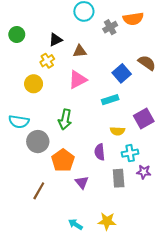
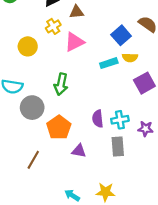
yellow cross: (47, 61) -> (53, 26), moved
yellow semicircle: (117, 131) -> (130, 58), moved
cyan cross: (130, 153) -> (120, 120), moved
purple star: (144, 172) -> (146, 129), moved
purple triangle: (82, 182) -> (79, 151), turned -40

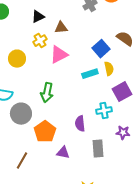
yellow semicircle: (130, 58) -> (109, 69), turned -104
cyan cross: (120, 120) -> (104, 111), moved

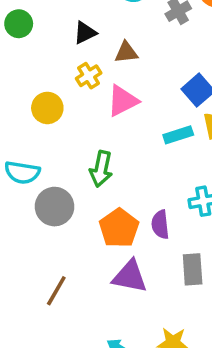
orange pentagon: (45, 132) -> (119, 228), moved
purple triangle: (63, 153) -> (130, 276), size x1.5

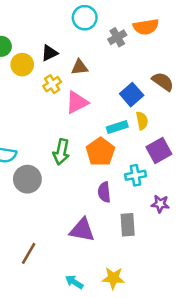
yellow circle: (47, 108) -> (22, 65), moved
orange pentagon: (119, 228) -> (100, 152), moved
brown line: (56, 291) -> (29, 253), moved

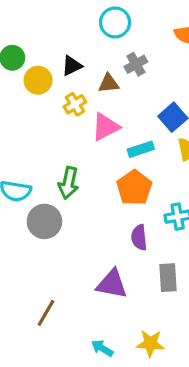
gray cross: (117, 37) -> (136, 64), moved
cyan rectangle: (117, 127) -> (141, 149), moved
green arrow: (61, 152) -> (69, 183), moved

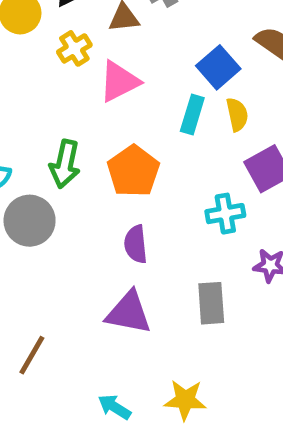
cyan rectangle: (141, 149) -> (192, 114), moved, turned -55
orange pentagon: (134, 188) -> (133, 171), moved
purple semicircle: (139, 237) -> (136, 244), moved

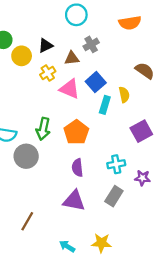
blue square: (218, 67) -> (96, 82), moved
pink triangle: (119, 81) -> (69, 89), turned 50
yellow semicircle: (237, 114) -> (124, 95), moved
cyan cross: (225, 214) -> (116, 164), moved
gray rectangle: (211, 303) -> (114, 196), turned 36

